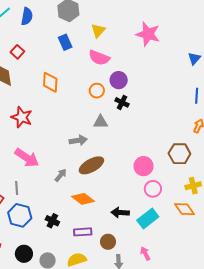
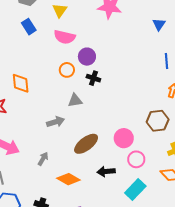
orange diamond: (50, 82) -> (21, 83), moved
brown ellipse: (91, 165) -> (86, 144), moved
black arrow: (120, 213) -> (106, 171), moved

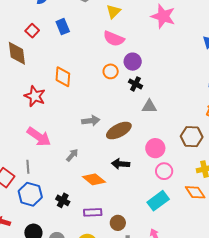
blue rectangle: (29, 27) -> (63, 27), moved
gray triangle: (75, 100) -> (149, 106), moved
brown ellipse: (86, 144) -> (119, 131), moved
black arrow: (106, 171) -> (121, 164), moved

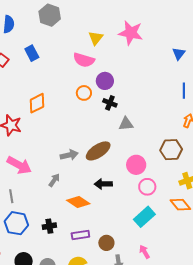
yellow triangle: (113, 11) -> (96, 38), moved
orange diamond: (63, 77) -> (37, 103), turned 65
gray arrow: (91, 121) -> (69, 155), moved
black cross: (63, 200) -> (49, 226), turned -32

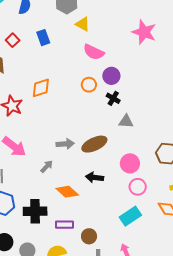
yellow triangle: (96, 38) -> (83, 24), moved, turned -49
black cross: (49, 226) -> (35, 211), size x1.6

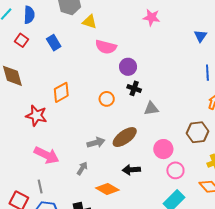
pink star: (144, 32) -> (151, 17), size x0.7
red square: (13, 40) -> (21, 40), moved
orange circle: (89, 85) -> (107, 99), moved

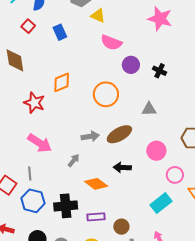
pink star: (151, 17) -> (160, 19), size x1.4
black cross: (134, 88) -> (160, 71), moved
orange circle: (107, 99) -> (106, 94), size x1.6
pink circle: (175, 170) -> (175, 175), moved

